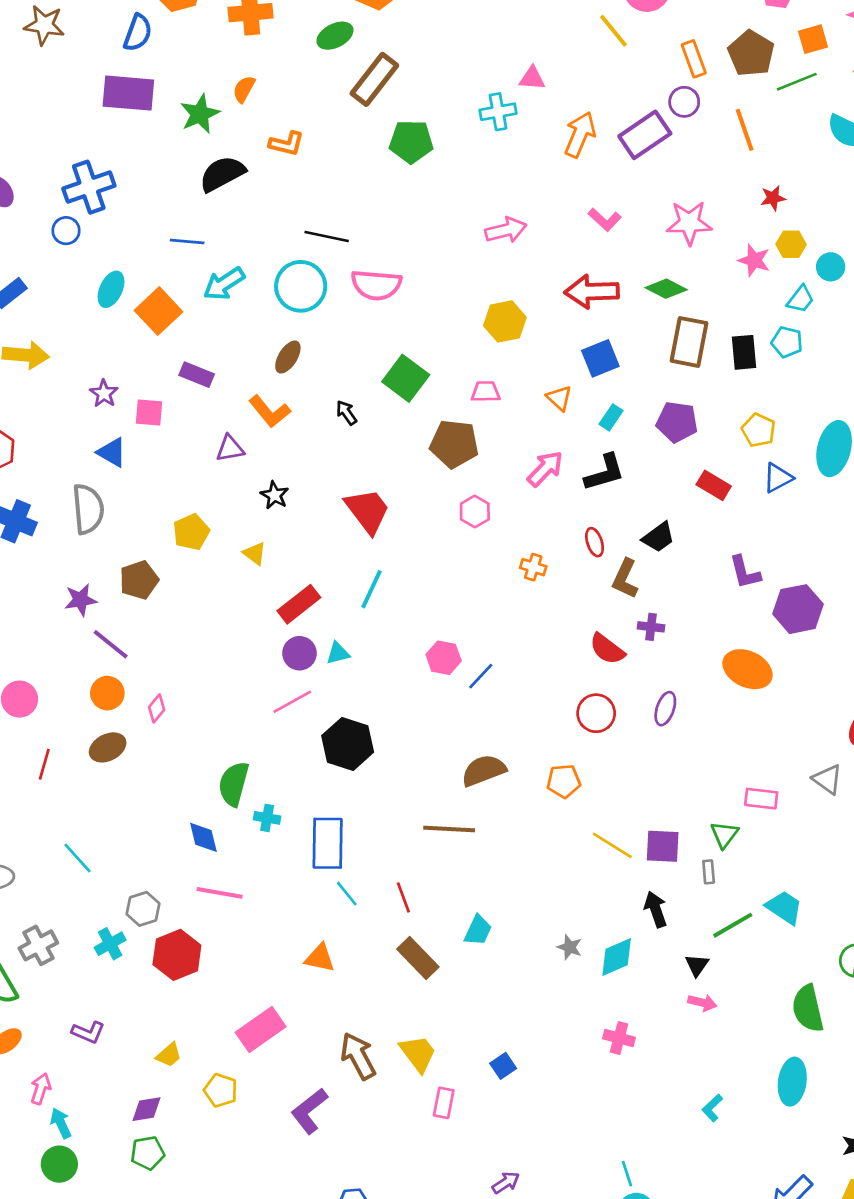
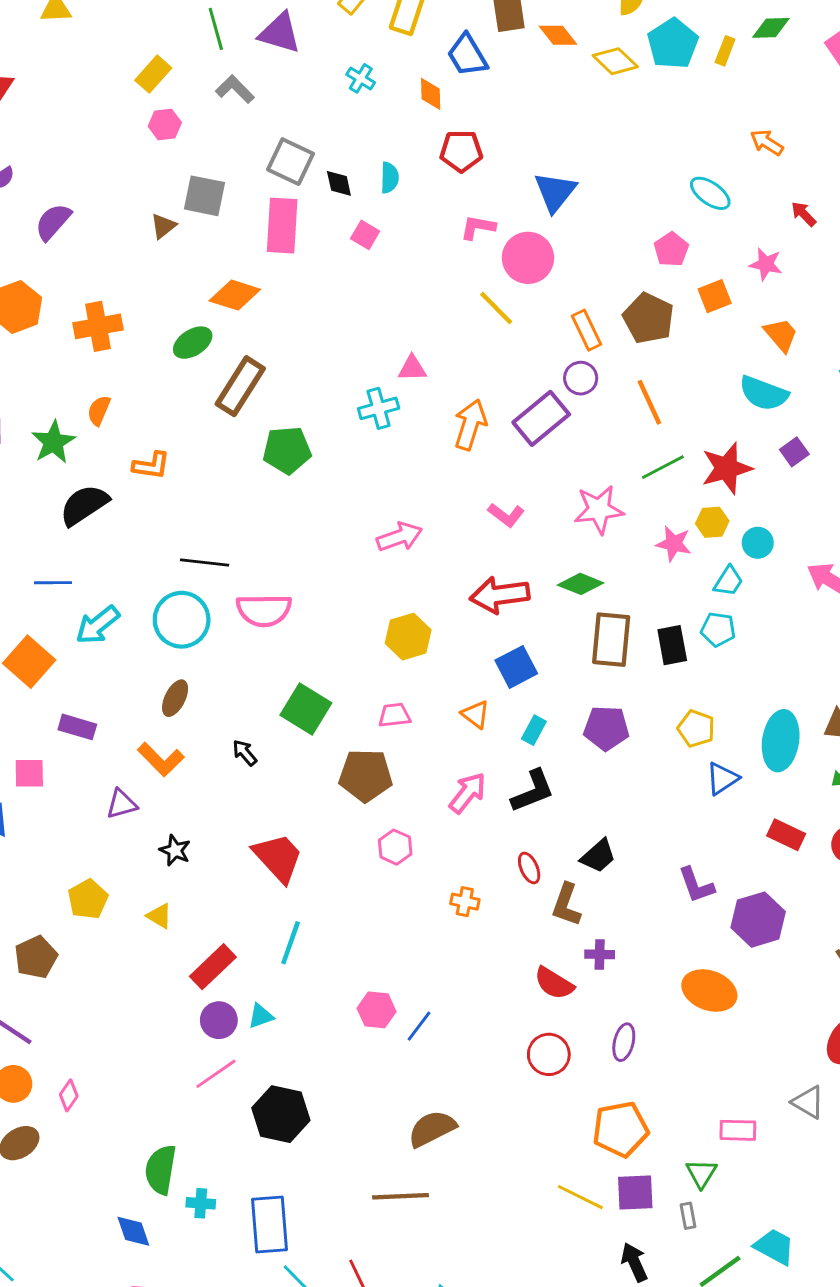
green line: (797, 82) -> (663, 467), moved
red star: (773, 198) -> (727, 468), moved, size x1.8
red rectangle: (714, 485) -> (786, 835), moved
orange pentagon: (564, 781) -> (620, 1129), moved, size x1.5

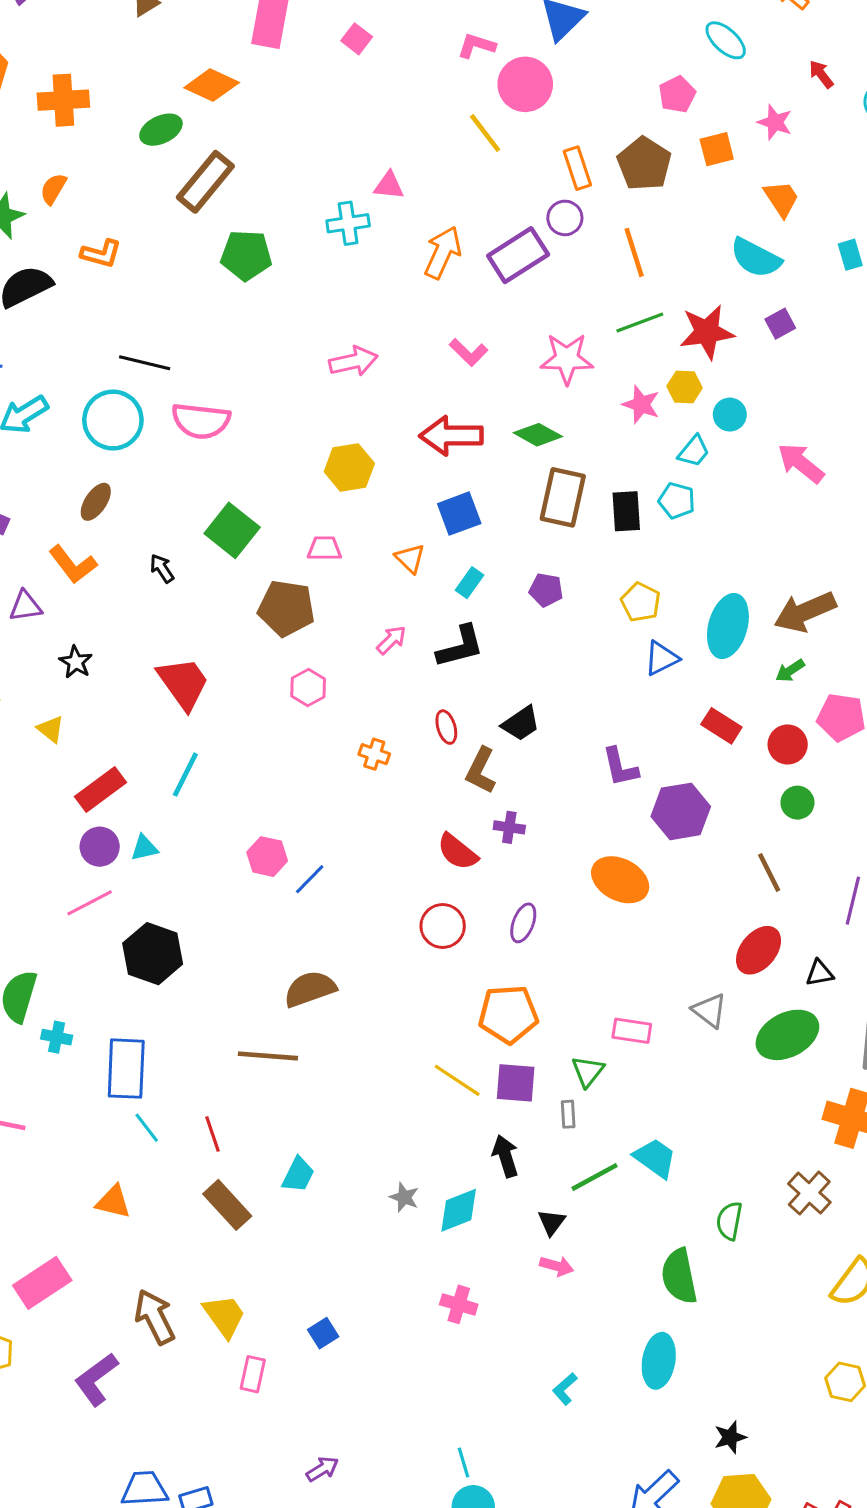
purple pentagon: (606, 728) -> (546, 590), size x0.7
pink arrow: (468, 793) -> (391, 640), size x0.7

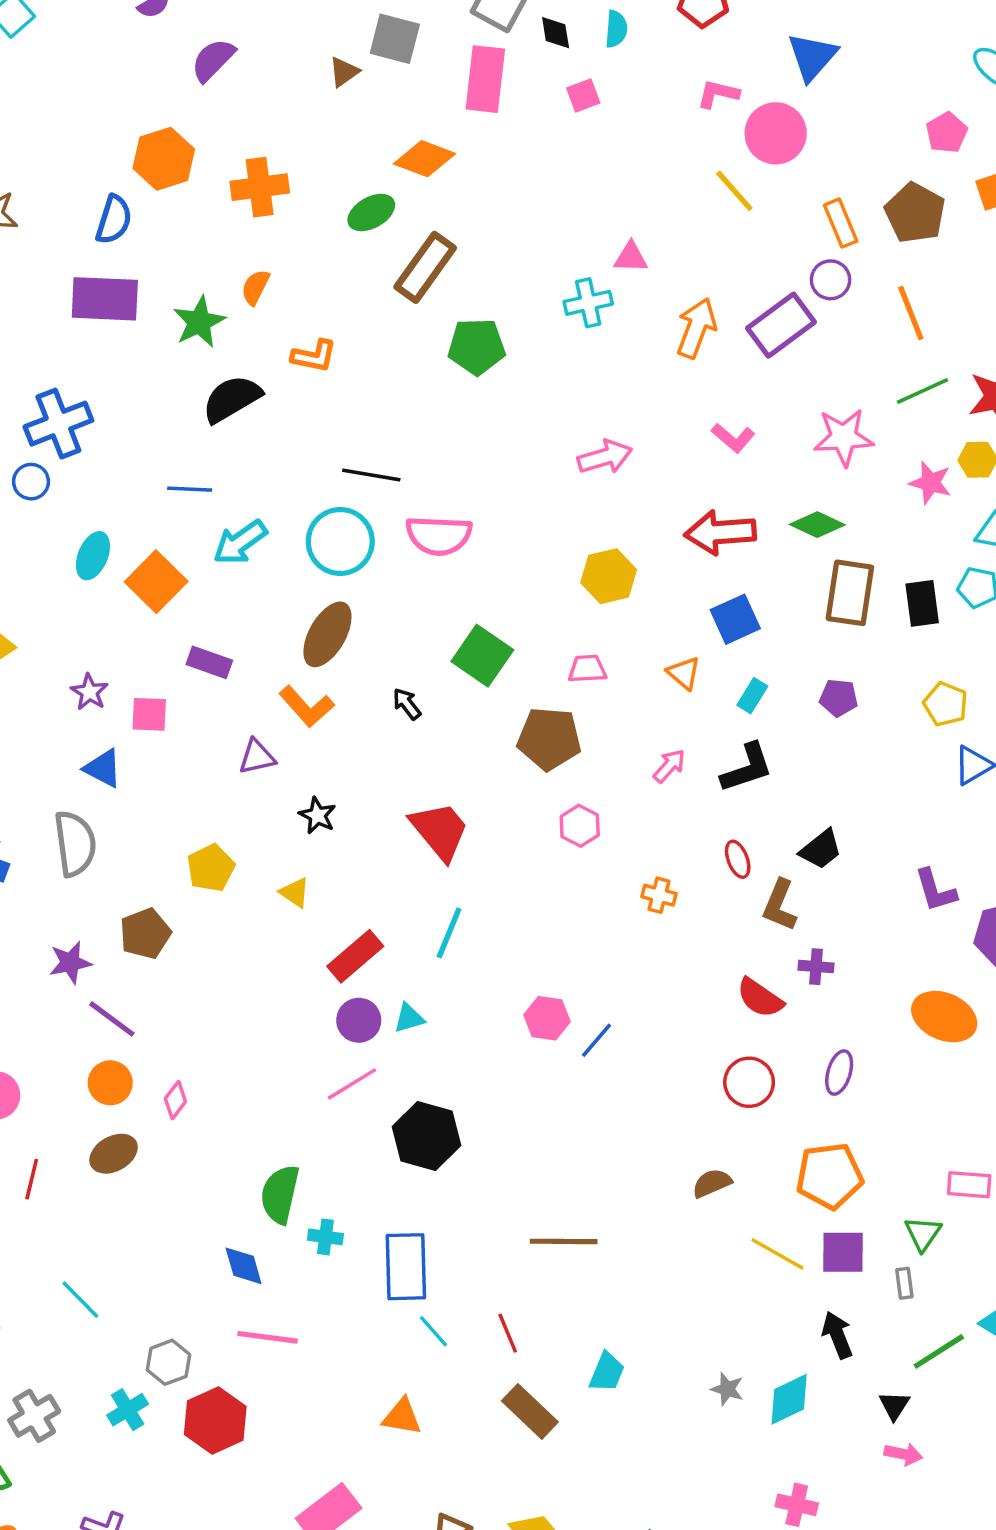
pink square: (357, 39) -> (583, 95), turned 36
brown ellipse: (96, 502) -> (327, 634), size x1.5
brown semicircle: (310, 989) -> (712, 1183), moved, size x0.7

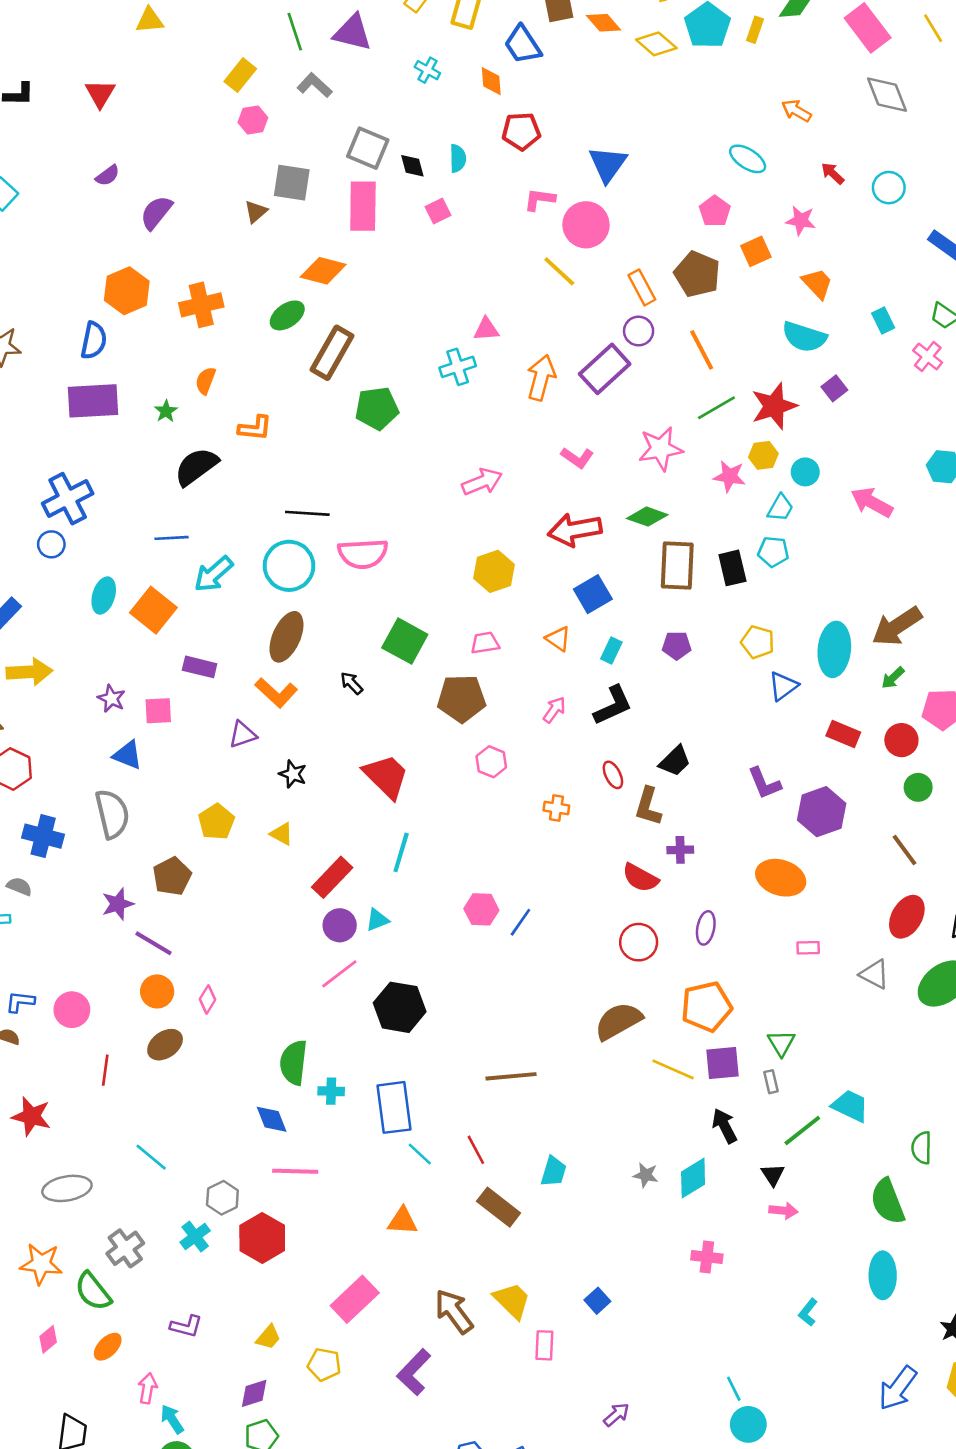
green star: (199, 322) -> (166, 411), size x0.6
brown semicircle: (712, 1183) -> (618, 1021), size x1.6
pink rectangle: (969, 1185) -> (808, 948), moved, size x0.7

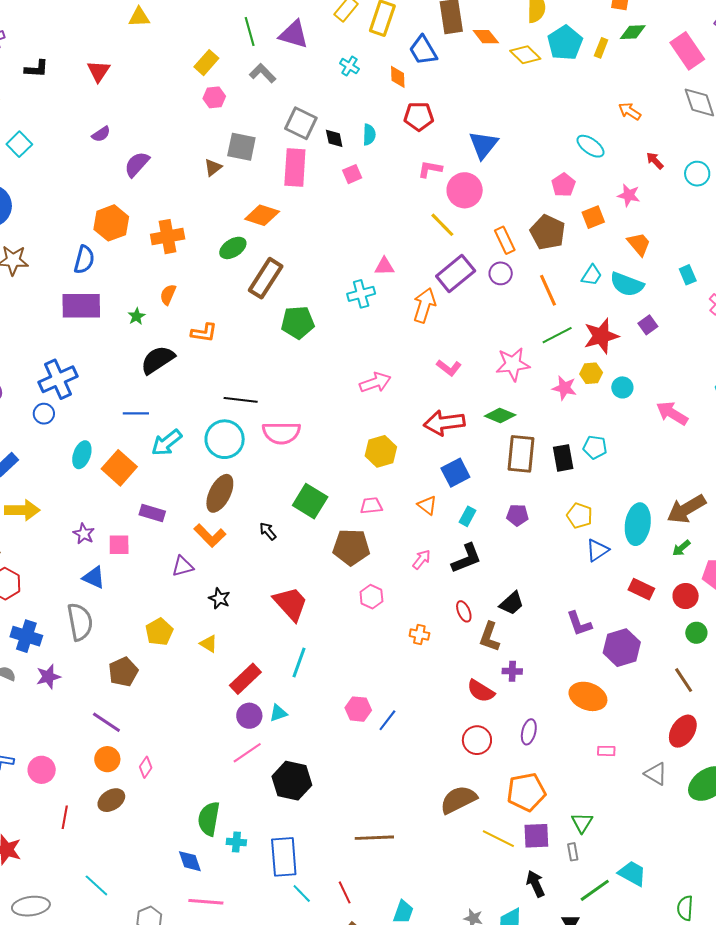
purple rectangle: (605, 369) -> (456, 274), moved
cyan trapezoid: (780, 508) -> (592, 275), moved
purple star: (118, 904) -> (48, 677), moved

